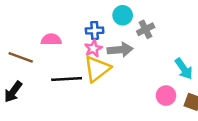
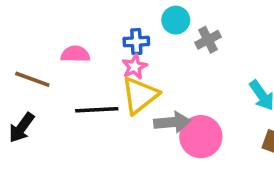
gray arrow: (120, 50) -> (172, 122), moved
pink circle: (166, 96) -> (201, 137), moved, size x1.5

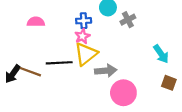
pink semicircle: (75, 54) -> (36, 22), moved
brown line: (32, 79) -> (30, 72), moved
pink circle: (201, 137) -> (123, 93), moved

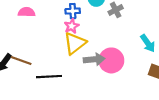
black line: (59, 63) -> (49, 77), moved
pink circle: (123, 93) -> (111, 60), moved

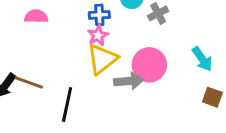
pink circle: (111, 60) -> (149, 65), moved
black line: (49, 77) -> (67, 105), turned -75

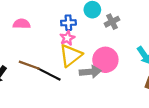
brown line: (29, 82) -> (29, 65), moved
black line: (67, 105) -> (49, 74), moved, turned -75

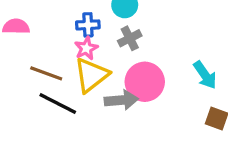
gray cross: (112, 22) -> (130, 38), moved
brown line: (29, 65) -> (46, 73), moved

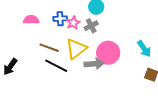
blue cross: (88, 25) -> (60, 19), moved
gray cross: (130, 38) -> (91, 26), moved
pink star: (86, 48) -> (73, 23), moved

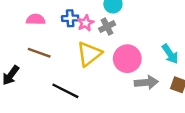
brown line: (49, 48) -> (39, 53), moved
gray arrow: (94, 64) -> (146, 82), moved
black line: (56, 66) -> (65, 91), moved

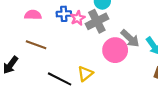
gray cross: (107, 27) -> (97, 21), size x1.5
yellow triangle: (89, 54) -> (85, 74), moved, size x0.7
gray arrow: (146, 82) -> (130, 38), moved, turned 48

